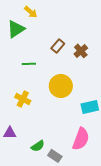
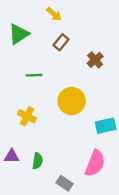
yellow arrow: (31, 12) -> (54, 14), moved
brown rectangle: (58, 46) -> (61, 42), moved
green semicircle: (38, 146) -> (38, 161), moved, turned -48

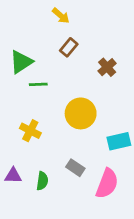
green triangle: (19, 34) -> (21, 62), moved
gray rectangle: (65, 183) -> (75, 168), moved

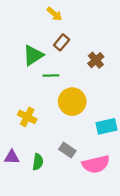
green triangle: (21, 62) -> (33, 55), moved
green line: (38, 84) -> (51, 76), moved
pink semicircle: (107, 184) -> (96, 164), turned 56

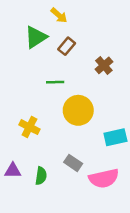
green triangle: (33, 55) -> (36, 37), moved

